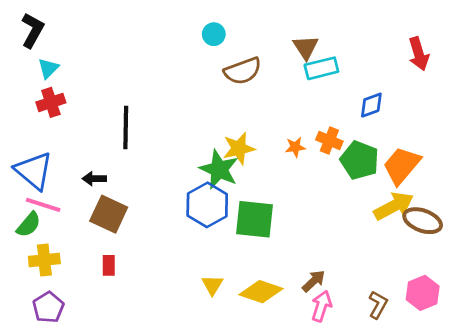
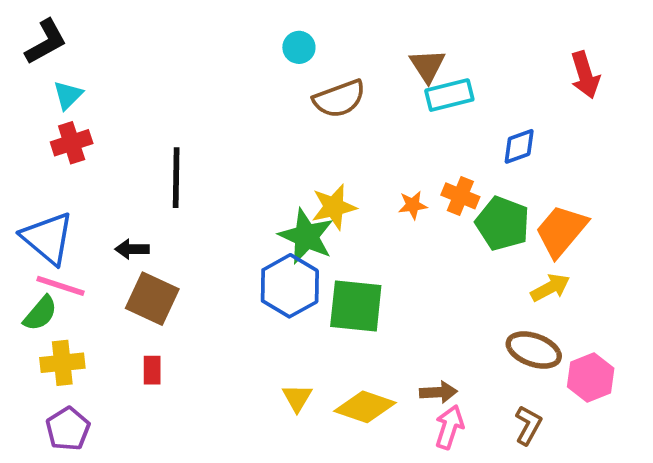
black L-shape: (33, 30) -> (46, 42), turned 32
yellow arrow: (394, 206) -> (550, 288), size x0.7
brown ellipse: (423, 221) -> (534, 350), moved
brown arrow: (314, 281) -> (438, 392), turned 40
pink hexagon: (423, 293) -> (591, 378), moved

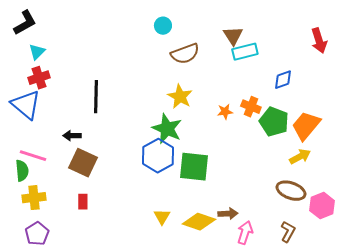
yellow star: (334, 207) -> (180, 97), moved, turned -30
blue triangle: (48, 238) -> (26, 105), moved
green semicircle: (40, 313) -> (22, 171), turned -45
brown arrow: (438, 392) -> (228, 214), moved

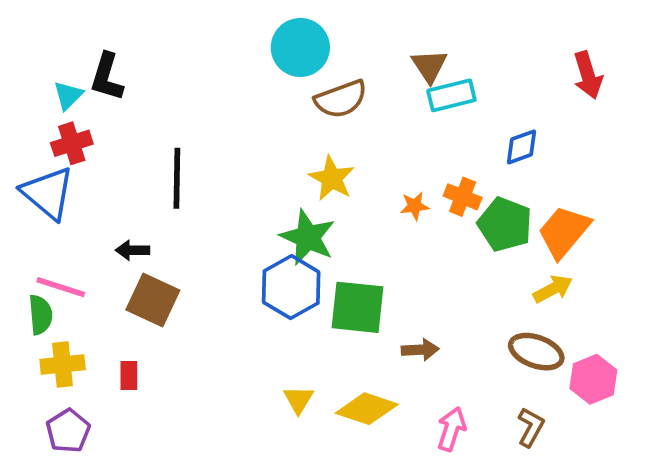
black L-shape: (25, 23) -> (107, 77), moved, turned 136
cyan circle: (163, 26) -> (300, 47), size x1.8
red rectangle: (83, 202) -> (129, 376), moved
brown arrow: (228, 214) -> (420, 350), moved

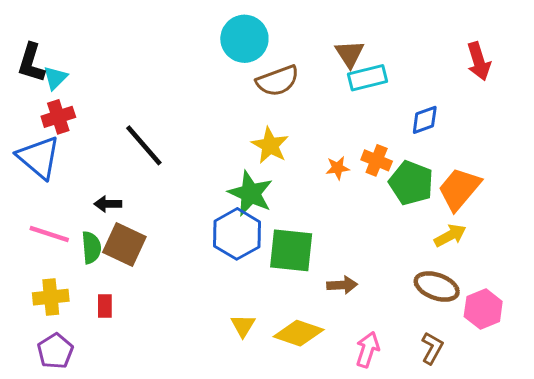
black L-shape: (107, 77) -> (31, 63), moved
black line: (177, 178) -> (144, 145), turned -42
green semicircle: (40, 315) -> (91, 247), moved

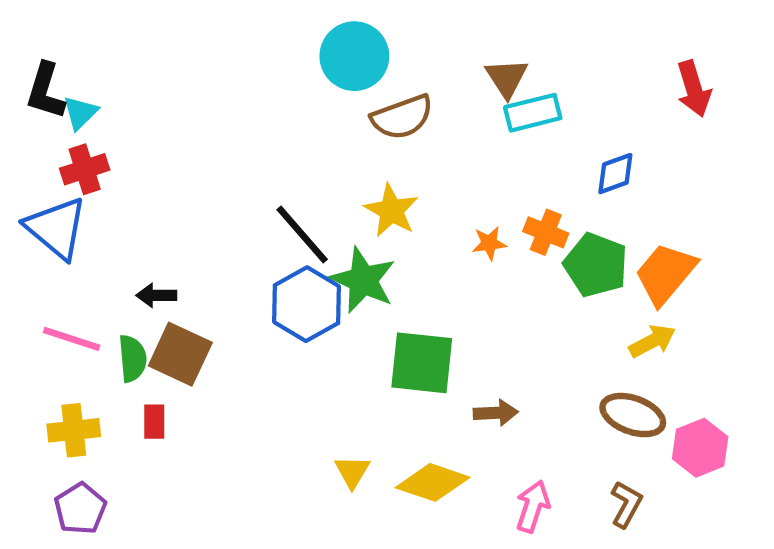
black line: (144, 145) -> (302, 234), moved
blue hexagon: (237, 234) -> (306, 304), moved
red rectangle: (105, 306) -> (154, 422), moved

